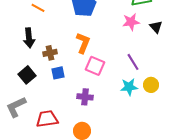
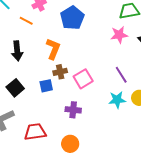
orange L-shape: (83, 43) -> (53, 49), moved
brown cross: (50, 53) -> (60, 72), moved
pink square: (95, 66) -> (83, 79), turned 36

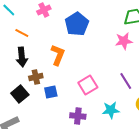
orange line: (26, 21) -> (22, 33), moved
brown cross: (60, 72) -> (36, 77), moved
cyan star: (117, 100) -> (111, 110), moved

